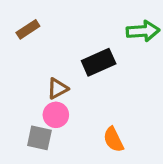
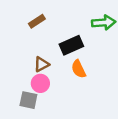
brown rectangle: (28, 29) -> (37, 21), moved
orange semicircle: (113, 140) -> (79, 69), moved

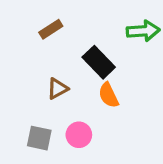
black rectangle: (71, 45) -> (99, 62), turned 70
pink circle: (40, 83) -> (79, 135), moved

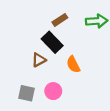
brown rectangle: (51, 29) -> (60, 20), moved
black rectangle: (99, 62) -> (52, 42), moved

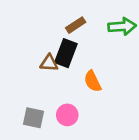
black rectangle: (52, 42) -> (66, 53), turned 65
brown triangle: (39, 60) -> (49, 63), moved, turned 32

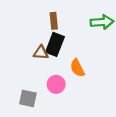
brown rectangle: (76, 25) -> (54, 21), moved, turned -63
pink circle: (67, 115) -> (56, 84), moved

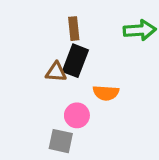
orange semicircle: (77, 68) -> (106, 93), turned -60
gray square: (28, 98) -> (61, 141), moved

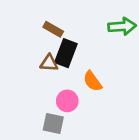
brown rectangle: (74, 29) -> (53, 29), moved, turned -54
orange semicircle: (106, 93) -> (93, 81), turned 50

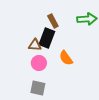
brown rectangle: (53, 29) -> (53, 21), moved, turned 32
pink circle: (67, 101) -> (39, 63), moved

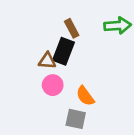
orange semicircle: (66, 58) -> (85, 96), moved
gray square: (38, 88) -> (76, 119), moved

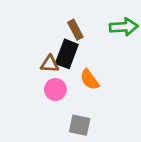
orange semicircle: (85, 96) -> (90, 80), moved

